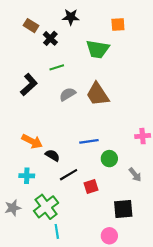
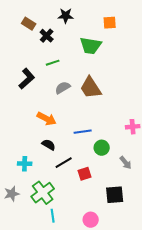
orange arrow: (32, 141) -> (47, 119), moved
pink circle: (109, 236) -> (91, 220), moved

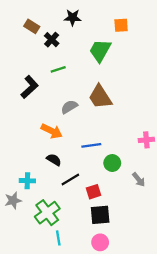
green trapezoid: (91, 46) -> (100, 51), turned 110
gray semicircle: (63, 88) -> (69, 107), moved
gray star: (12, 194) -> (13, 200), moved
black square: (115, 195) -> (100, 215), moved

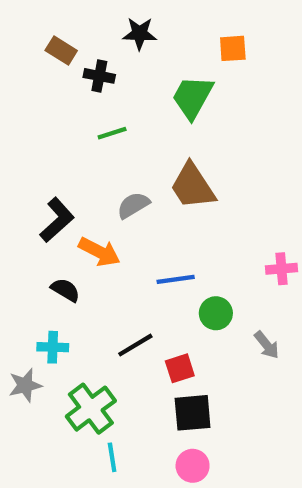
black cross: (52, 40) -> (99, 76), turned -32
black L-shape: (30, 87) -> (57, 220), moved
black semicircle: (54, 160) -> (65, 290), moved

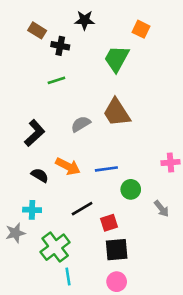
orange square: (233, 48) -> (141, 29), turned 30
green line: (112, 133) -> (56, 80), moved
orange arrow: (99, 252) -> (68, 166), moved

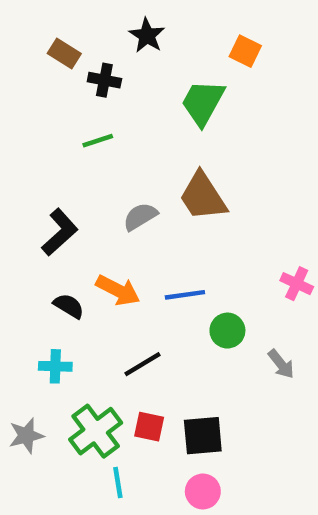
black star: (85, 20) -> (147, 35), turned 30
pink cross: (170, 162) -> (297, 284), turned 30
red square: (109, 223) -> (149, 427), moved, turned 30
gray star: (15, 233) -> (26, 436), moved

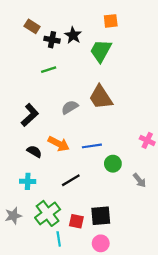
black star: (147, 35) -> (73, 35), moved
orange square: (245, 51) -> (111, 21), moved, turned -32
red square: (149, 427) -> (76, 221), moved

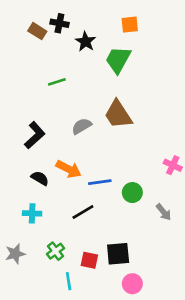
black cross: (52, 40) -> (59, 23), moved
blue line: (92, 146) -> (100, 182), moved
green cross: (48, 213) -> (56, 251), size x0.6
pink circle: (101, 243) -> (132, 284), moved

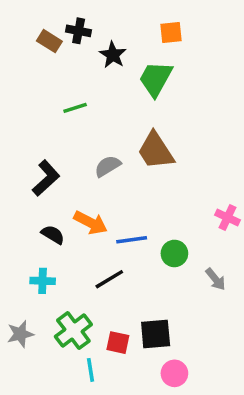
green cross: (56, 251) -> (73, 331), size x1.5

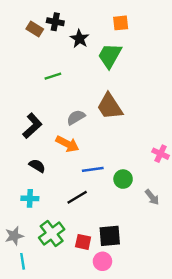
orange arrow: (91, 223) -> (67, 144), moved
cyan line: (91, 370) -> (23, 261), moved
pink circle: (174, 373) -> (102, 261), moved

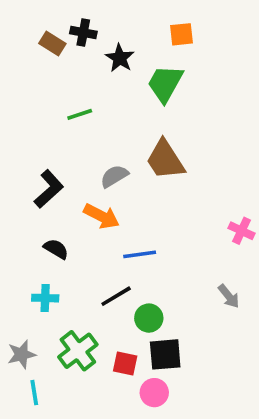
green circle: (123, 179) -> (149, 318), moved

